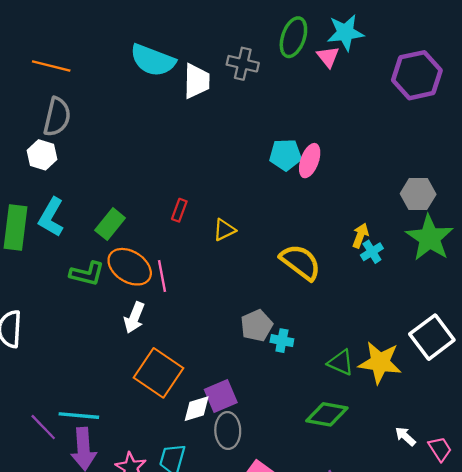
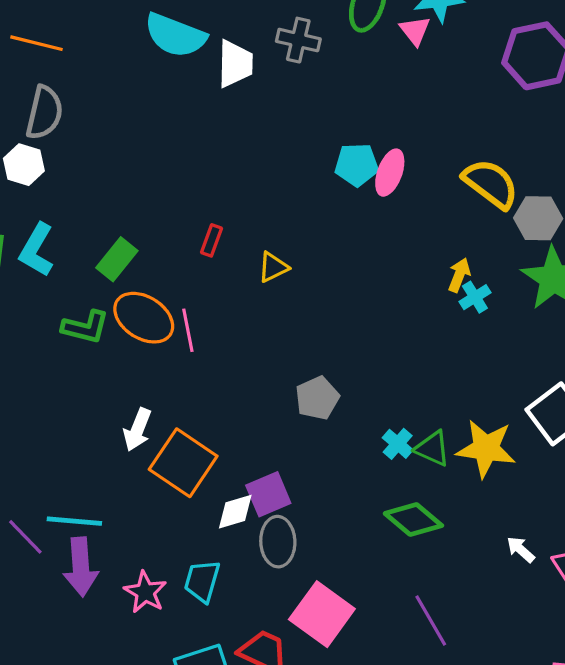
yellow semicircle: (300, 262) -> (491, 184), moved
white arrow: (134, 317) -> (137, 430), moved
cyan cross: (282, 341) -> (398, 444), moved, turned 30
green diamond: (327, 414) -> (413, 520), turned 30

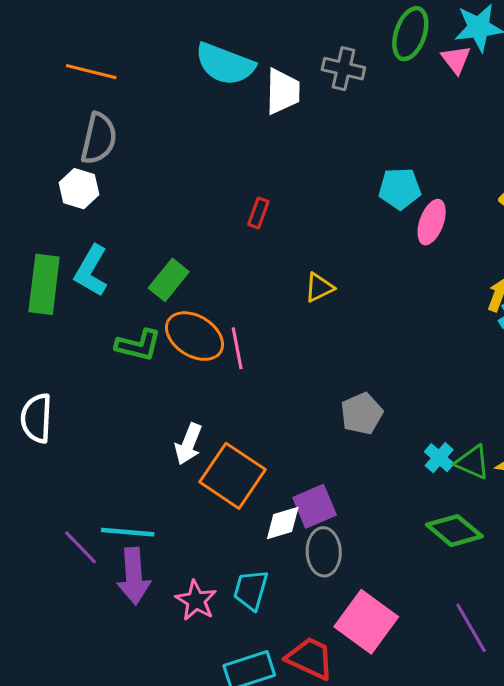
pink ellipse: (390, 173) -> (432, 222), moved
red rectangle: (212, 240) -> (258, 213), moved

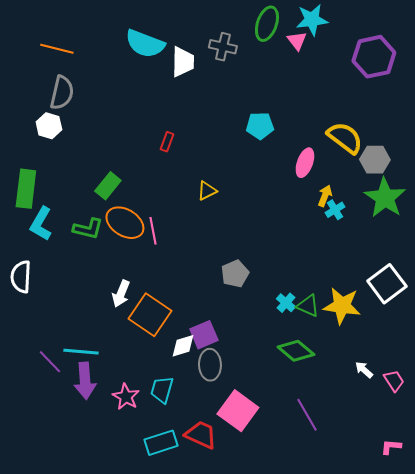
pink ellipse: (432, 222) -> (305, 163), moved
cyan L-shape: (91, 271) -> (41, 224), moved

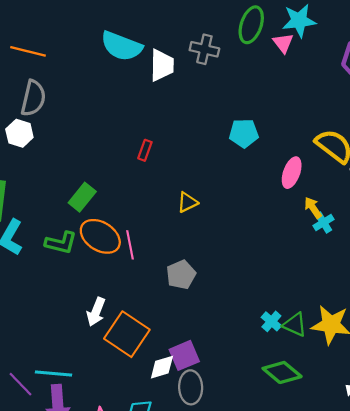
yellow arrow: (325, 196) -> (313, 208), turned -55
gray pentagon: (235, 274) -> (181, 275), moved

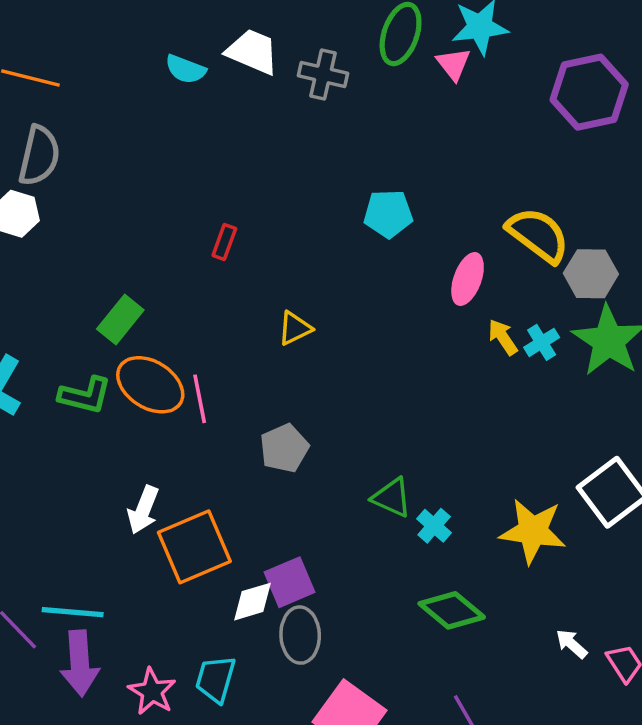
cyan semicircle: (122, 46) -> (186, 69), size x0.6
white trapezoid: (162, 65) -> (253, 52), moved, turned -68
cyan cross: (324, 223) -> (542, 342), moved
green triangle: (295, 325) -> (392, 498), moved
orange square: (127, 334) -> (194, 547), turned 33

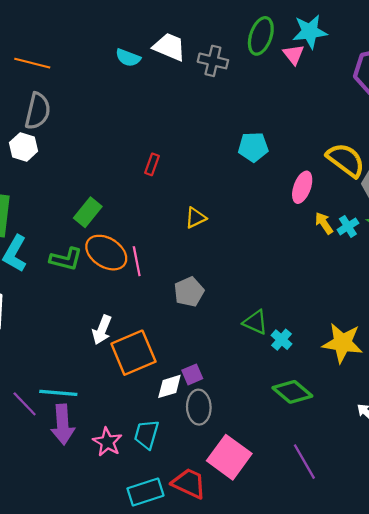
purple square: (290, 582) -> (192, 374), size x0.7

